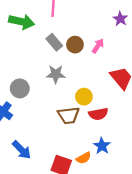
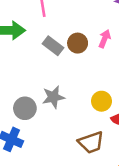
gray star: (56, 74) -> (53, 97), moved
brown trapezoid: (69, 115) -> (91, 142), moved

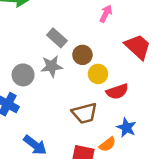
brown circle: (78, 43) -> (82, 55), moved
gray rectangle: (53, 46) -> (57, 38), moved

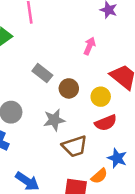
gray star: (52, 66) -> (54, 120), moved
yellow circle: (98, 74) -> (101, 97), moved

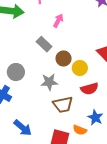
pink arrow: (90, 46) -> (58, 21), moved
yellow circle: (101, 97) -> (80, 68), moved
orange semicircle: (99, 176) -> (80, 130), turned 56

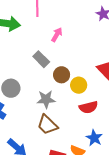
brown trapezoid: (63, 105) -> (47, 125), moved, turned 55

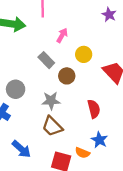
yellow circle: (79, 85) -> (84, 54), moved
red semicircle: (88, 107) -> (94, 109), turned -90

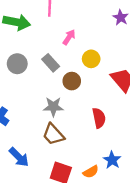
gray circle: (16, 89) -> (17, 64), moved
blue star: (99, 140) -> (112, 160), moved
orange semicircle: (82, 153) -> (91, 172), moved, turned -56

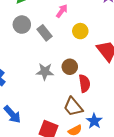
gray circle: (17, 64) -> (22, 25), moved
brown circle: (72, 81) -> (70, 67), moved
brown trapezoid: (53, 134) -> (73, 107), moved

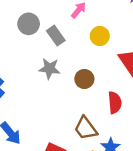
gray star: (45, 72) -> (49, 69), moved
red semicircle: (85, 83) -> (115, 103), moved

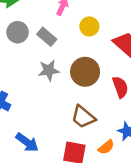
brown circle: (84, 79) -> (85, 72), size x1.5
brown trapezoid: (86, 128) -> (83, 117), moved

